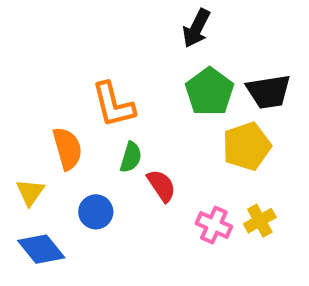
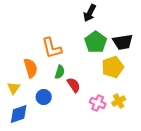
blue diamond: (41, 249) -> (19, 114), turned -70

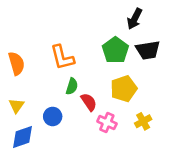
black arrow: (90, 13) -> (135, 19), moved
yellow pentagon: (113, 67) -> (124, 89), moved
orange semicircle: (31, 68) -> (16, 63), moved
pink cross: (98, 103) -> (107, 123), moved

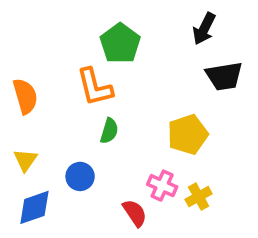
green pentagon: (115, 50) -> (120, 43), moved
red semicircle: (89, 102) -> (135, 213), moved
yellow cross: (143, 121) -> (199, 197), moved

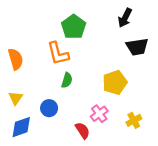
pink cross: (162, 186) -> (99, 114), turned 30
yellow cross: (199, 197) -> (134, 120), moved

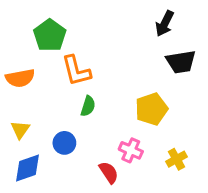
green pentagon: (74, 27) -> (50, 35), moved
orange semicircle: (16, 59) -> (20, 78), turned 95
pink cross: (99, 114) -> (131, 150), turned -30

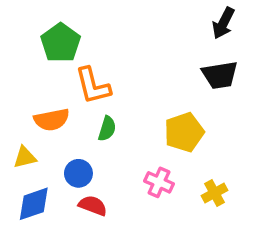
black arrow: (165, 24) -> (223, 23), moved
orange semicircle: (20, 78) -> (52, 120), moved
yellow triangle: (20, 130) -> (25, 157), turned 42
red semicircle: (109, 172) -> (93, 206), moved, turned -35

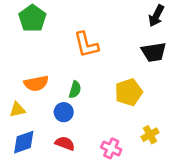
green pentagon: (61, 43) -> (32, 18), moved
orange L-shape: (93, 86) -> (86, 45), moved
blue circle: (78, 173) -> (64, 112), moved
pink cross: (159, 182) -> (111, 148), moved

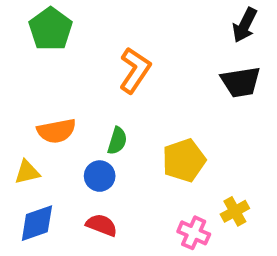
orange L-shape: (86, 45) -> (135, 70), turned -132
yellow pentagon: (129, 92) -> (184, 160), moved
pink cross: (111, 148) -> (194, 233), moved

